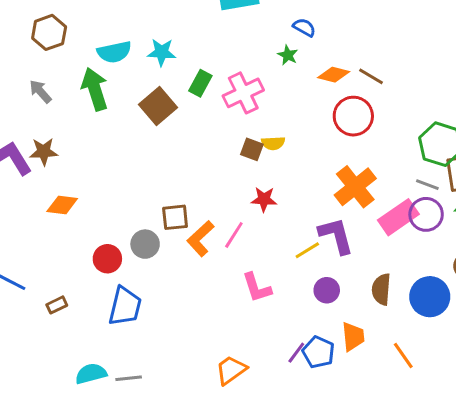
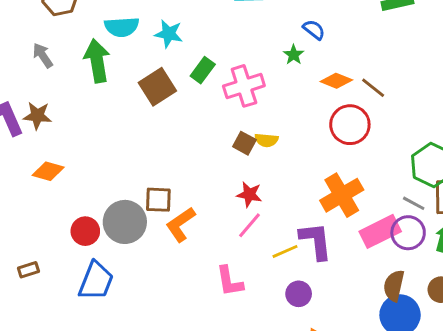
pink line: (234, 235) -> (250, 225), moved
gray circle: (145, 244) -> (125, 222), size x1.5
brown semicircle: (381, 289) -> (394, 286), moved

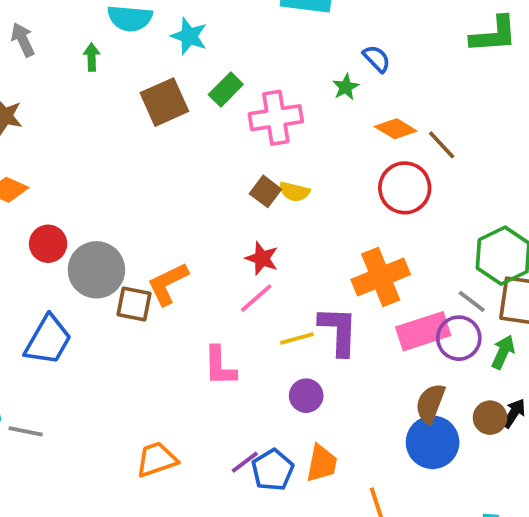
green arrow: (97, 61) -> (92, 57), size x0.5
brown square: (158, 200) -> (134, 304), moved
red circle: (85, 231) -> (48, 244), moved

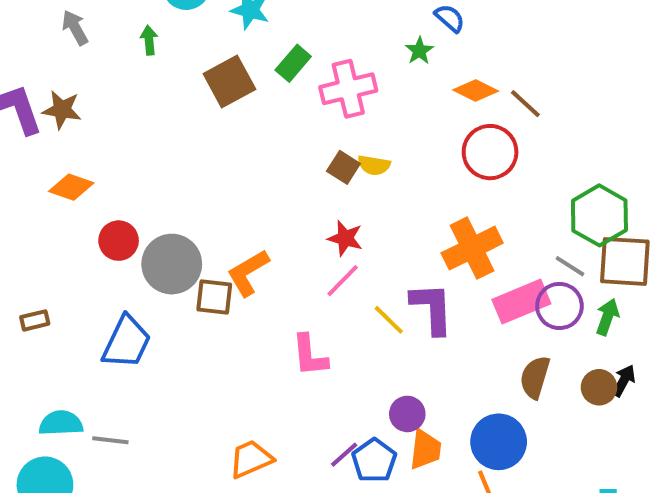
yellow line: (297, 338) -> (389, 320), turned 64
purple circle: (306, 396) -> (407, 414), moved
blue circle: (433, 442) -> (499, 442), moved

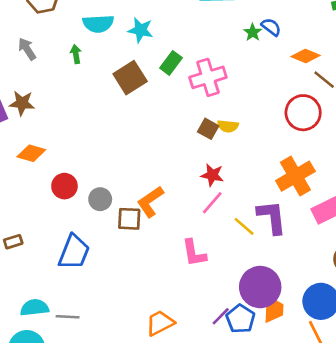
green star: (419, 51) -> (253, 32), moved
orange diamond: (476, 91) -> (306, 56), moved
gray circle: (172, 264) -> (100, 199), size x0.6
purple circle: (407, 414) -> (260, 287), size x1.8

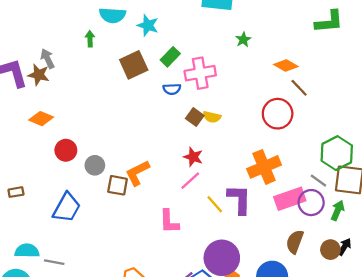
blue semicircle: (271, 27) -> (172, 89), moved, turned 132
gray arrow: (27, 49) -> (47, 59), moved

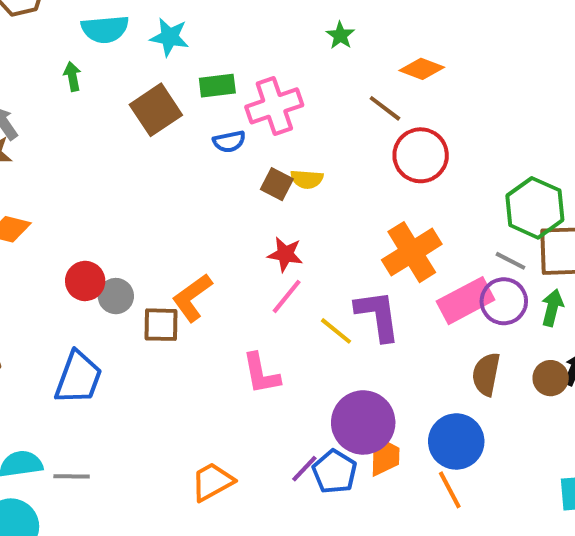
green rectangle: (170, 57) -> (217, 86), turned 48
brown line: (299, 88) -> (385, 108), moved
red circle: (66, 150) -> (85, 281), moved

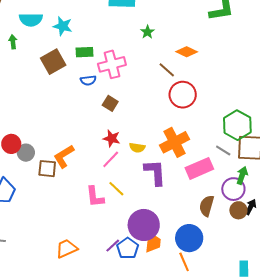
yellow semicircle: (307, 179) -> (137, 148), moved
purple circle: (504, 301) -> (233, 189), moved
yellow line: (336, 331) -> (116, 189), moved

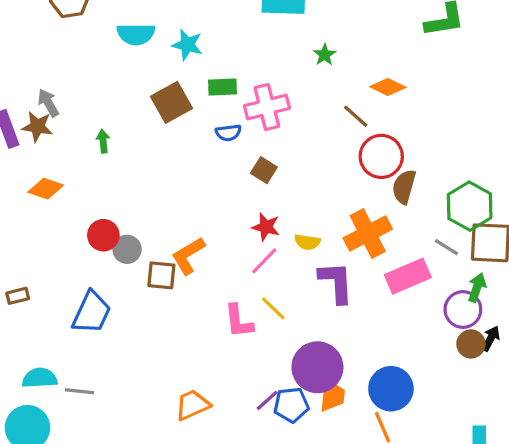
green arrow: (13, 42) -> (103, 141), moved
brown semicircle: (207, 206) -> (404, 187), moved
blue pentagon: (128, 248) -> (291, 405), turned 30

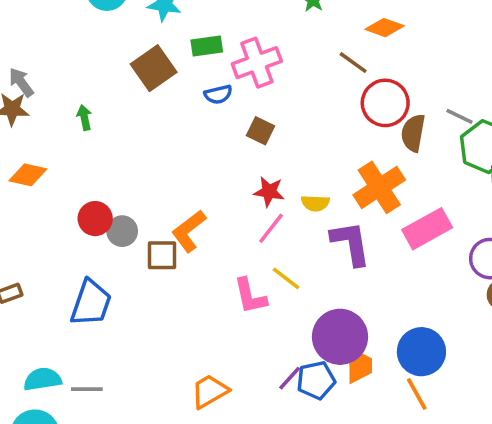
gray line: (447, 247) -> (460, 116), moved

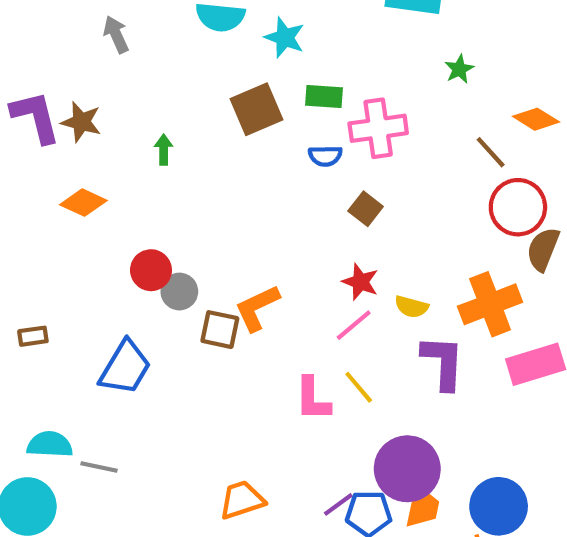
gray arrow: (21, 82) -> (116, 34), moved

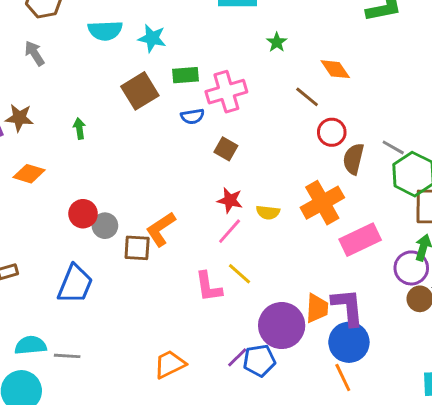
orange diamond: (536, 119) -> (335, 69), turned 32
red circle: (518, 207) -> (332, 132), size x0.7
purple L-shape: (443, 362) -> (348, 307), moved
orange trapezoid: (422, 507) -> (317, 308), moved

